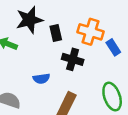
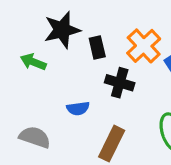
orange cross: (91, 32) -> (144, 46), turned 30

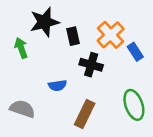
green arrow: (33, 62) -> (21, 48), turned 48

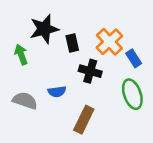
green ellipse: (134, 105) -> (132, 94), moved
gray semicircle: (22, 109) -> (25, 101), moved

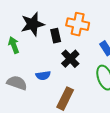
orange cross: (109, 42) -> (78, 24), moved, turned -35
black cross: (90, 71) -> (70, 59), turned 30

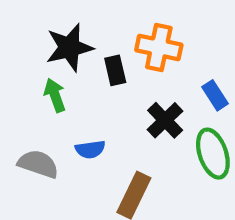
green arrow: (14, 45) -> (55, 95), moved
black cross: (70, 59) -> (165, 120), moved

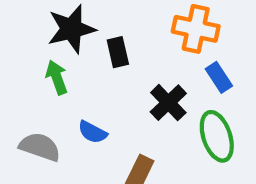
orange cross: (159, 47) -> (196, 29), moved
blue semicircle: (90, 149) -> (92, 132), turned 36

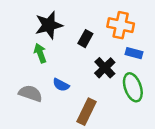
black rectangle: (118, 52) -> (85, 39), moved, turned 42
blue rectangle: (219, 77) -> (134, 53), turned -42

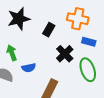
green arrow: (40, 53) -> (12, 53), moved
blue semicircle: (61, 85) -> (29, 68), turned -40

